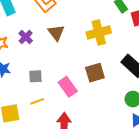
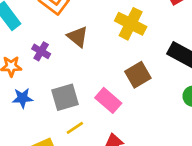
yellow cross: (99, 33) -> (131, 24), turned -35
gray square: (35, 76) -> (65, 97), size x1.5

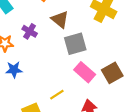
brown square: (138, 75) -> (112, 73), moved
gray square: (65, 97) -> (75, 44), moved

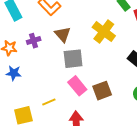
purple cross: (30, 31) -> (34, 41), turned 32

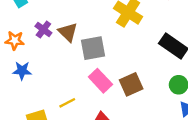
brown triangle: (63, 34) -> (68, 32), moved
purple cross: (34, 41) -> (43, 29), turned -32

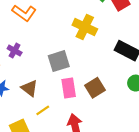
brown triangle: (68, 32) -> (29, 88), moved
pink rectangle: (100, 81) -> (69, 88), turned 42

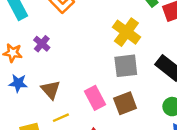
gray square: (59, 61) -> (126, 66), moved
pink rectangle: (69, 88) -> (95, 98), turned -30

